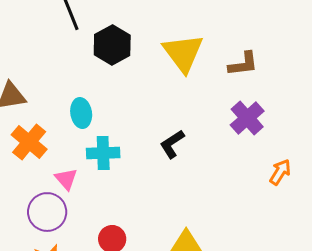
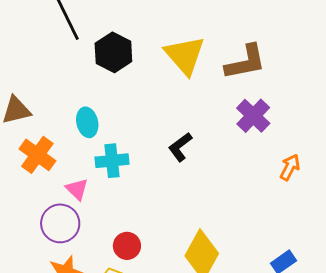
brown L-shape: (243, 64) -> (245, 62), size x1.4

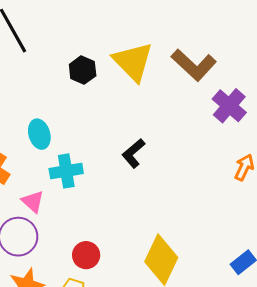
black hexagon: (113, 52) -> (83, 70), moved, size x0.7
brown L-shape: (245, 62) -> (194, 65), turned 57
purple cross: (253, 116) -> (229, 106), moved

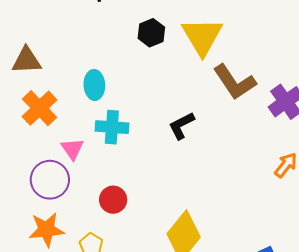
brown L-shape: (194, 65) -> (235, 82), moved
red circle: (86, 255) -> (113, 200), moved

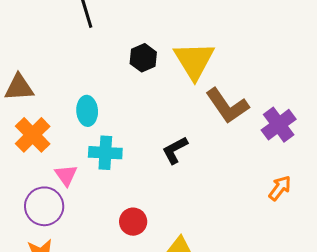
red circle: (113, 200) -> (133, 222), moved

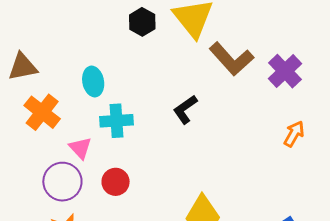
red circle: (133, 222) -> (116, 182), moved

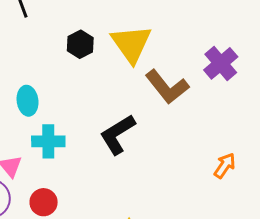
purple cross: (285, 71) -> (221, 63), moved
black L-shape: (185, 109) -> (118, 134), size x1.4

